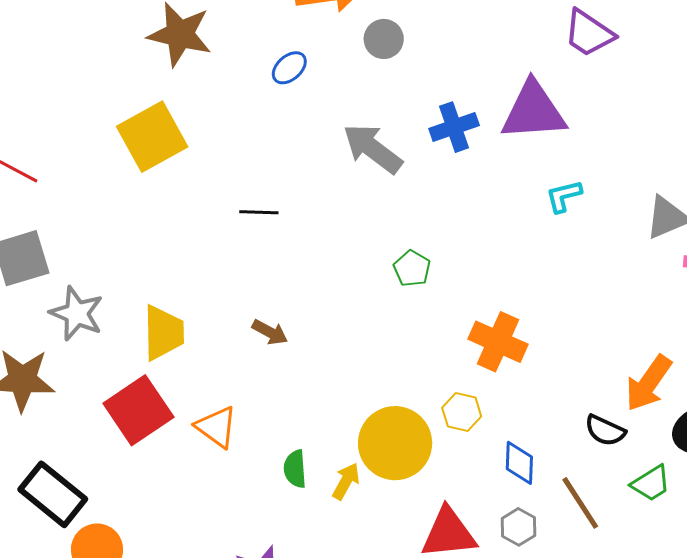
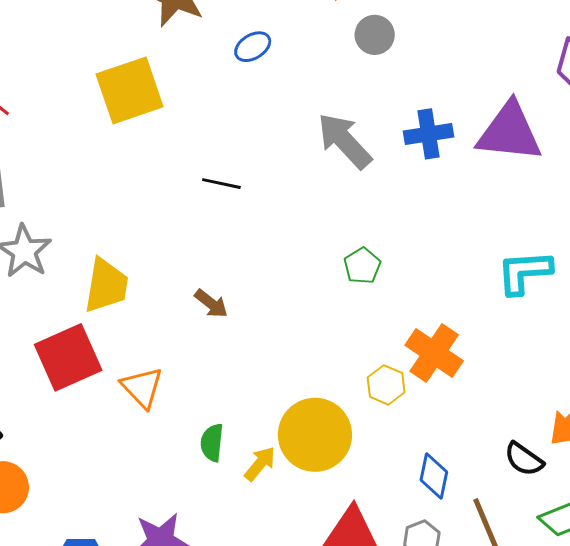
blue ellipse: (289, 68) -> (253, 47), moved
cyan L-shape: (564, 196) -> (524, 272), moved, size x1.5
yellow hexagon: (462, 412) -> (386, 385), moved

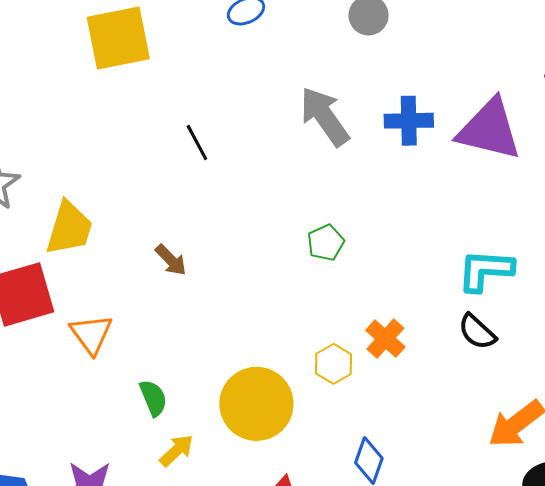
black line: (221, 184) -> (197, 143), turned 42
orange cross: (434, 353) -> (385, 339), size x0.7
green semicircle: (212, 443) -> (153, 398), turned 144
black semicircle: (524, 459) -> (477, 332), moved
yellow arrow: (260, 464) -> (176, 451), moved

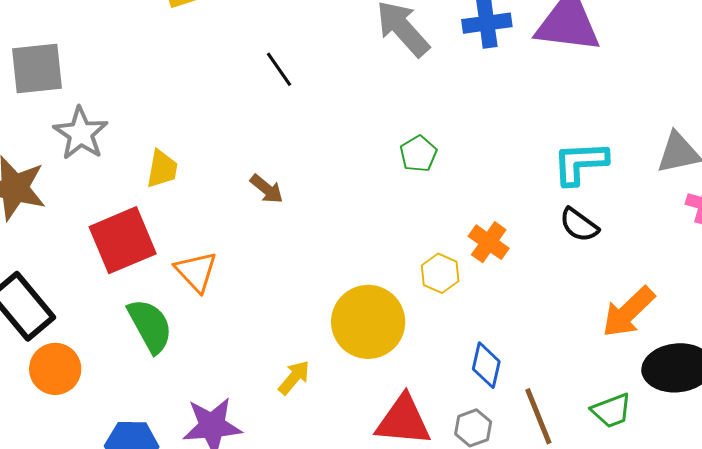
yellow trapezoid: (69, 228) -> (162, 169), size x0.7
green semicircle: (153, 398) -> (150, 326), moved, size x1.5

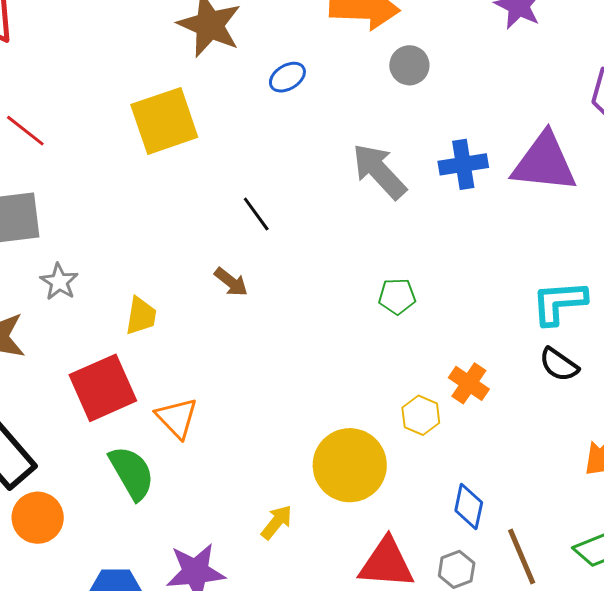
gray star: (81, 133) -> (59, 282), size x0.7
green pentagon: (418, 154) -> (397, 296), turned 30
brown arrow: (267, 189) -> (231, 282), moved

